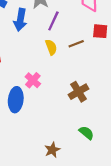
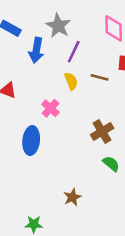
brown line: (76, 44) -> (99, 77), turned 35
pink cross: (33, 80) -> (50, 108), moved
green semicircle: (86, 133) -> (111, 164), moved

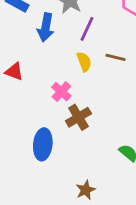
brown cross: (102, 131) -> (78, 117), moved
blue ellipse: (31, 141) -> (43, 144), moved

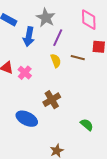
pink cross: (61, 92) -> (25, 73), moved
blue ellipse: (43, 144) -> (27, 119), turned -70

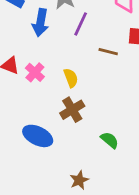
yellow semicircle: (56, 61) -> (71, 78), moved
green semicircle: (87, 125) -> (110, 140), moved

